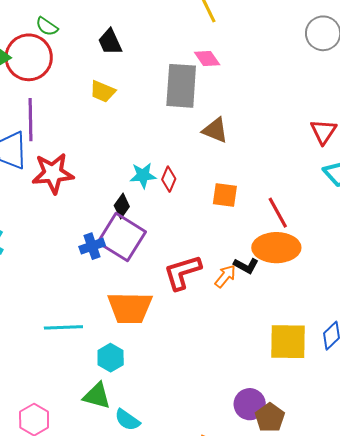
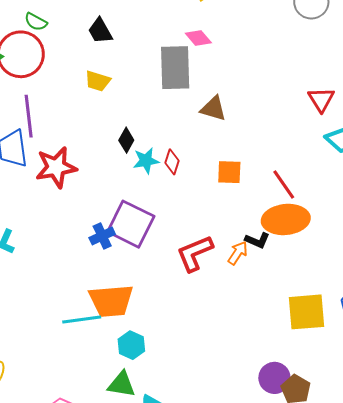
black diamond: (122, 206) -> (126, 140), moved
orange trapezoid: (130, 308) -> (111, 301), moved

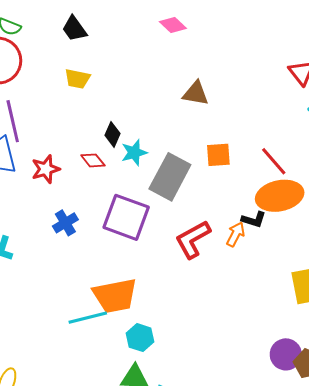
gray rectangle: (175, 68) -> (170, 177), moved, turned 36
red diamond: (172, 162) -> (93, 160), moved, turned -50
red star: (56, 167) -> (46, 169), size x0.7
blue cross: (102, 236) -> (65, 223), moved

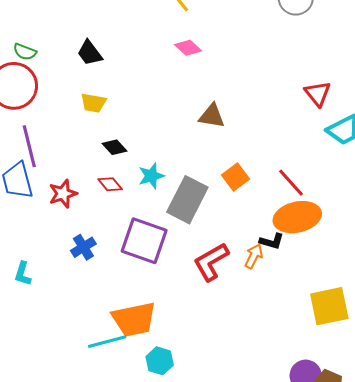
black diamond: (112, 134) -> (114, 147), moved, turned -65
orange square: (218, 155) -> (235, 177), turned -32

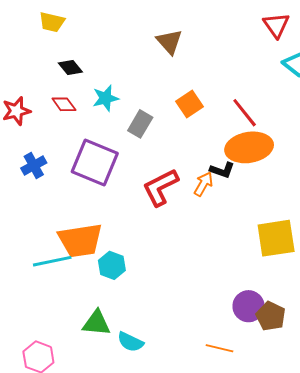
brown triangle: (212, 116) -> (169, 42), turned 36
gray rectangle: (187, 200) -> (140, 124), size x0.6
cyan hexagon: (160, 361) -> (112, 265), moved

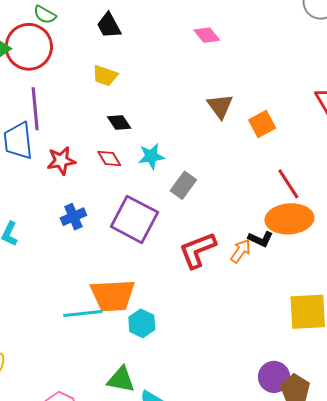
orange square: (190, 104) -> (262, 124), moved

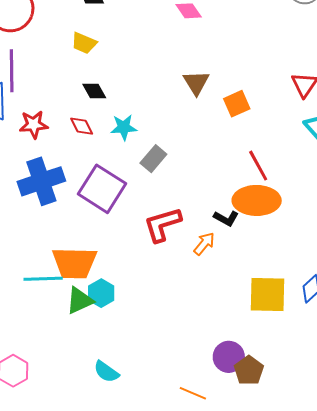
blue cross: (73, 217) -> (41, 181), size x1.8
orange arrow: (241, 251) -> (204, 244), moved
green triangle: (121, 379) -> (80, 300), moved, turned -40

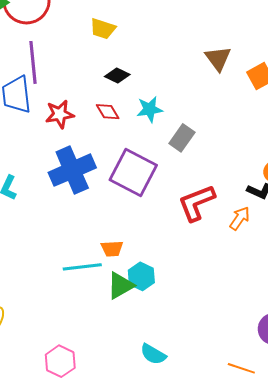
black diamond: (94, 91) -> (117, 76), turned -30
orange trapezoid: (74, 263) -> (112, 249), size x0.5

